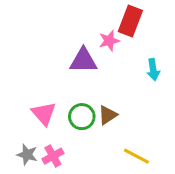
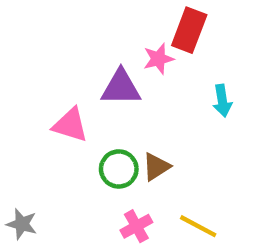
pink triangle: (44, 114) -> (70, 125), moved, turned -32
gray star: (27, 155) -> (22, 224), moved
pink cross: (53, 156) -> (136, 226), moved

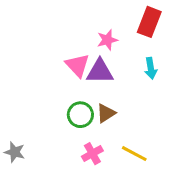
red rectangle: (189, 30) -> (149, 22), moved
purple triangle: (121, 87) -> (100, 71), moved
pink triangle: (70, 125) -> (77, 65), moved, turned 30

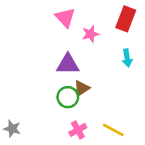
pink triangle: (77, 65) -> (65, 18), moved
purple triangle: (100, 71) -> (68, 64), moved
brown triangle: (106, 113) -> (82, 88), moved

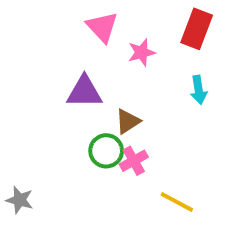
purple triangle: (68, 64) -> (84, 92), moved
brown triangle: (82, 88) -> (128, 121), moved
pink cross: (78, 130) -> (134, 161), moved

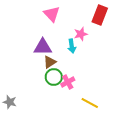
pink star: (142, 53) -> (81, 34), moved
cyan arrow: (199, 90) -> (72, 46), moved
brown triangle: (128, 121) -> (50, 62), moved

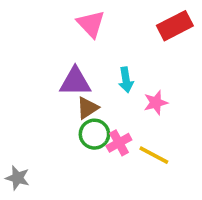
red rectangle: (100, 15) -> (175, 26), turned 42
pink star: (81, 34) -> (156, 103), moved
yellow line: (90, 103) -> (154, 155), moved

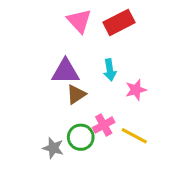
red rectangle: (175, 26) -> (119, 22), moved
green circle: (94, 134) -> (81, 137), moved
gray star: (17, 178) -> (53, 148), moved

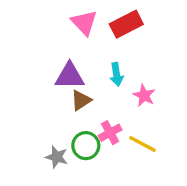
pink star: (136, 90) -> (144, 95), turned -30

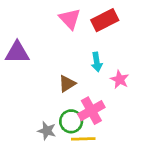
purple triangle: (70, 76) -> (17, 53), moved
pink cross: (110, 133) -> (91, 111), size x1.4
yellow line: (142, 144) -> (83, 139), moved, turned -30

